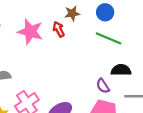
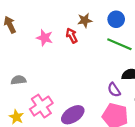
pink star: (30, 32) -> (45, 38), size x0.7

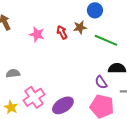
blue circle: (116, 19) -> (95, 10), moved
brown star: (85, 20) -> (80, 27), moved

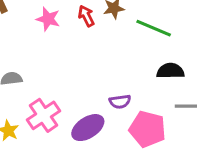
purple semicircle: (101, 82) -> (120, 102), moved, turned -64

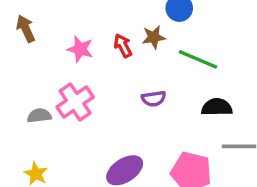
purple semicircle: (120, 102) -> (154, 99), moved
pink cross: (44, 115) -> (75, 102), moved

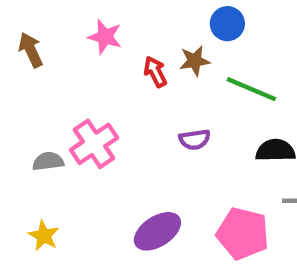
pink star: (80, 49) -> (105, 37), moved

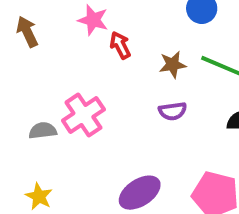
brown star: (195, 61) -> (173, 65), moved
red arrow: (155, 72) -> (120, 45), moved

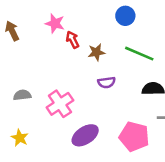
brown star: (173, 65) -> (96, 52), moved
pink cross: (83, 115) -> (60, 104), moved

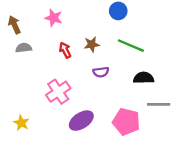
red arrow: (73, 40) -> (65, 50), moved
gray semicircle: (22, 95) -> (24, 48), moved

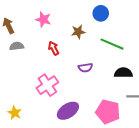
brown star: (92, 44) -> (78, 32), moved

